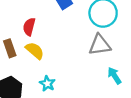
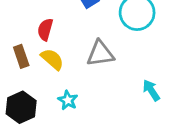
gray triangle: (100, 45) -> (100, 54), moved

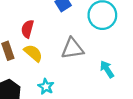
cyan arrow: (151, 90) -> (107, 69), moved

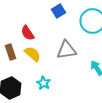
red semicircle: (27, 29) -> (28, 33), turned -49

